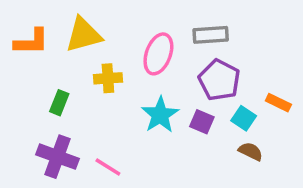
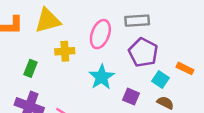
purple square: (202, 122) -> (131, 97), moved

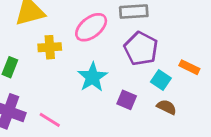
pink ellipse: (100, 34) -> (91, 27), turned 32

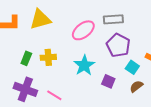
yellow cross: (50, 47) -> (48, 57), moved
brown semicircle: (167, 107) -> (136, 86), turned -64

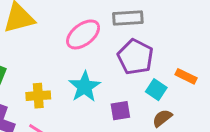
yellow cross: (48, 57) -> (38, 96), moved
purple square: (108, 81) -> (120, 111), turned -32

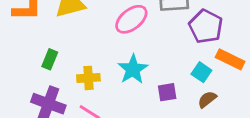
purple pentagon: (135, 57) -> (206, 26), moved
orange rectangle: (186, 76) -> (230, 59), size x1.4

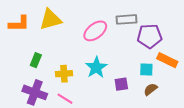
purple pentagon: (206, 26) -> (149, 36), turned -30
cyan square: (201, 72) -> (146, 70), turned -32

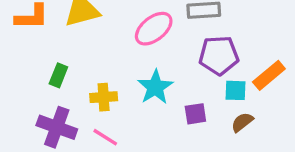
purple pentagon: (149, 36) -> (219, 55), moved
orange rectangle: (167, 60) -> (269, 75), turned -66

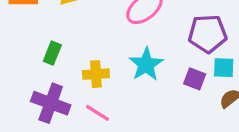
purple square: (195, 114) -> (195, 79), moved, turned 30

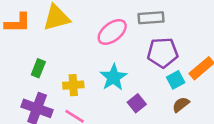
cyan square: (224, 68) -> (176, 80), turned -30
purple square: (195, 79) -> (137, 103), moved, turned 30

